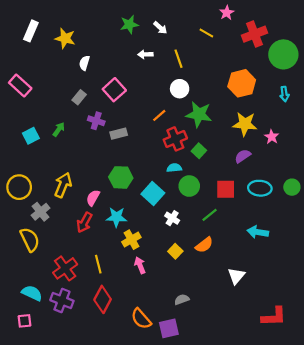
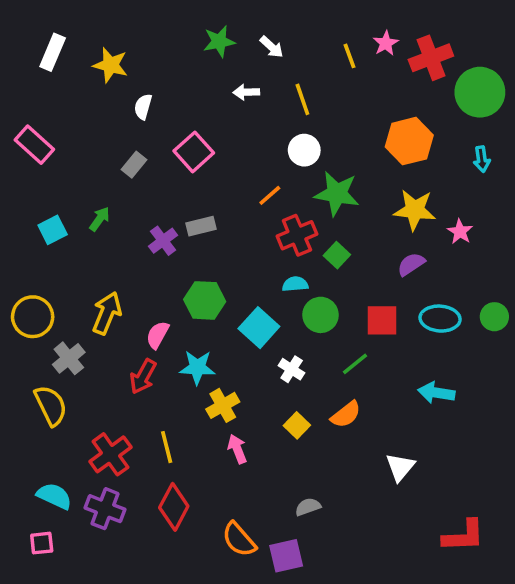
pink star: (227, 13) -> (386, 43), moved
yellow line: (206, 33) -> (349, 56), turned 40
purple cross: (96, 121) -> (163, 241), moved, turned 35

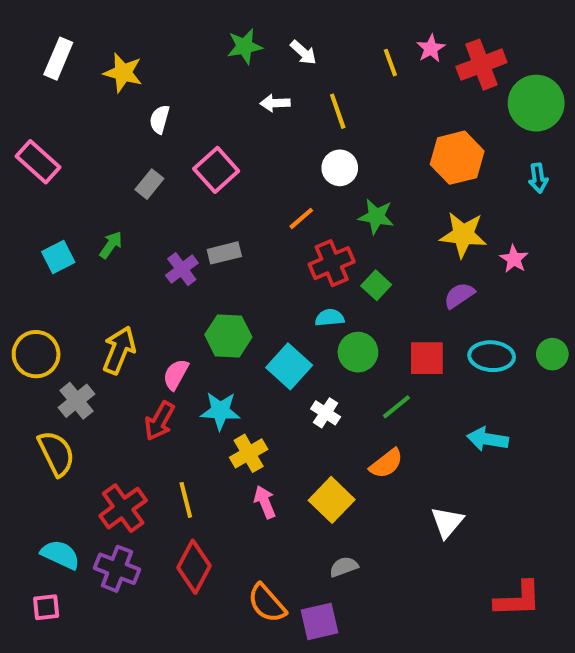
green star: (337, 194) -> (376, 216), size x0.7
yellow square: (297, 425) -> (332, 500), moved, size x1.5

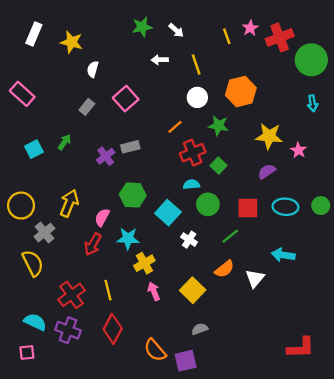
orange hexagon: (457, 158) -> (241, 92), moved
white triangle: (447, 522) -> (255, 278), moved

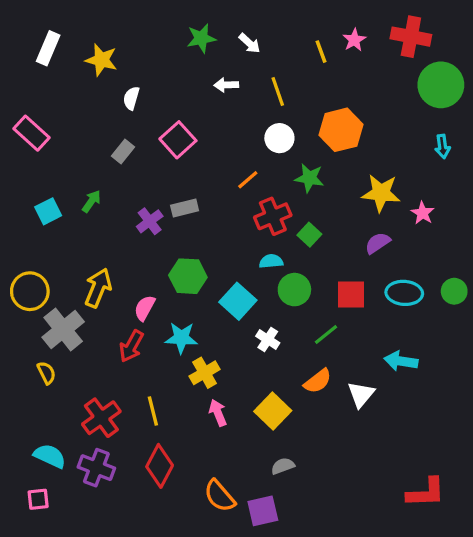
red cross: (280, 37) -> (411, 37), moved, turned 32
gray cross: (45, 233) -> (63, 329), size x1.4
yellow semicircle: (33, 263) -> (46, 373), size x0.6

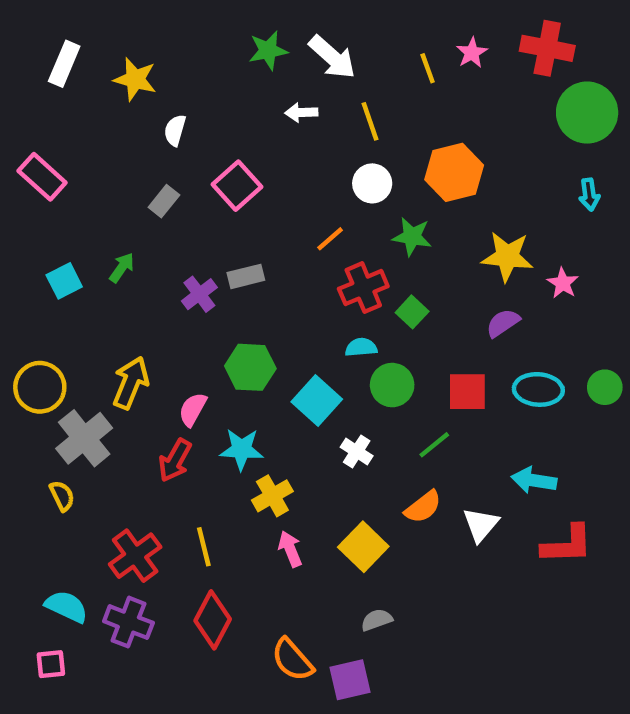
white arrow: (249, 43) -> (332, 57), size x1.6
red L-shape: (426, 493) -> (567, 545), moved

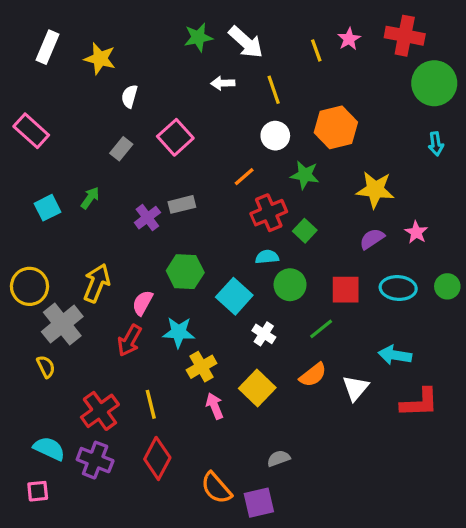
pink star: (563, 283) -> (416, 232), moved
yellow square: (363, 547) -> (257, 388), moved

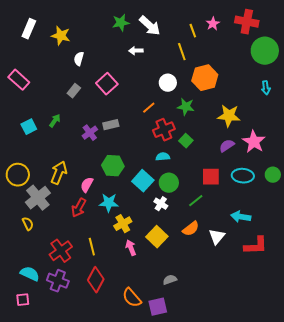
yellow line: (274, 90) -> (182, 52), moved
pink star: (416, 232) -> (254, 142), size x1.6
green circle: (290, 285) -> (169, 183), moved

